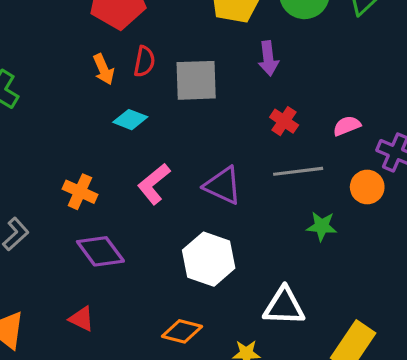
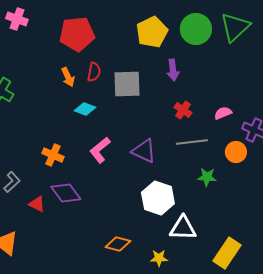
white hexagon: (209, 259) -> (158, 198), moved
red triangle: (82, 319) -> (37, 204), moved

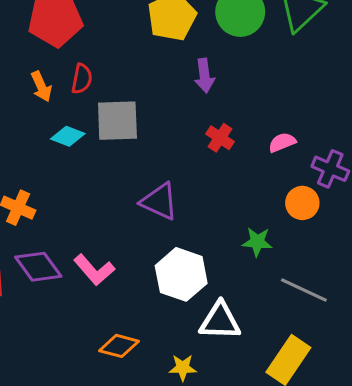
gray square: (127, 84) -> (117, 121), moved
gray line: (192, 142) -> (304, 290), moved, turned 32
pink L-shape: (100, 150) -> (94, 270), moved, turned -92

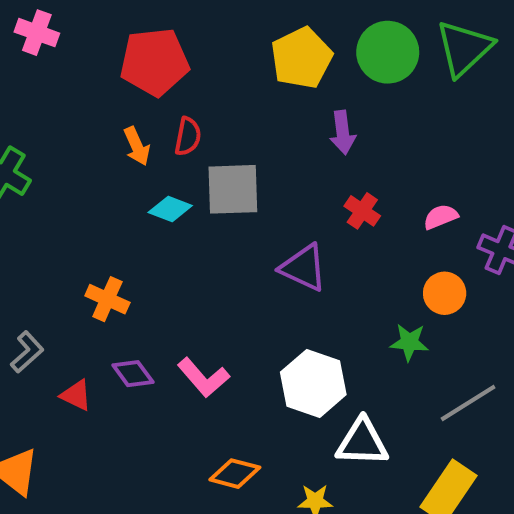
purple triangle: (159, 201) -> (303, 268), moved
orange circle: (302, 203) -> (445, 293), moved
purple diamond: (38, 267) -> (133, 374), size x0.7
gray line: (304, 290) -> (468, 403), turned -57

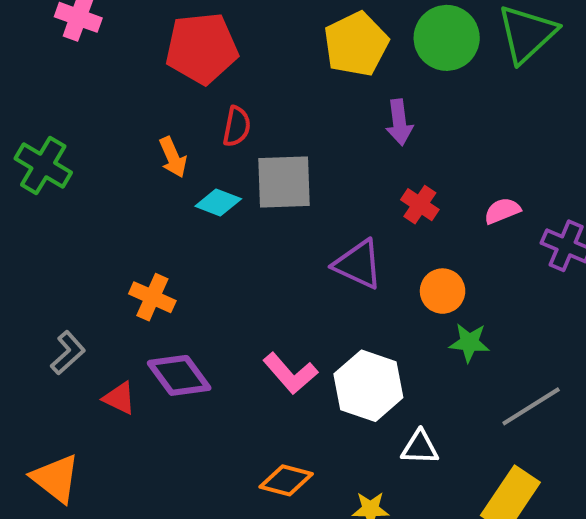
orange arrow: (137, 146) -> (173, 157), moved
orange circle: (445, 293) -> (443, 291), moved
purple diamond: (133, 374) -> (179, 375), size x1.4
pink L-shape: (203, 378) -> (290, 373), moved
white triangle: (362, 442) -> (420, 447), size x0.7

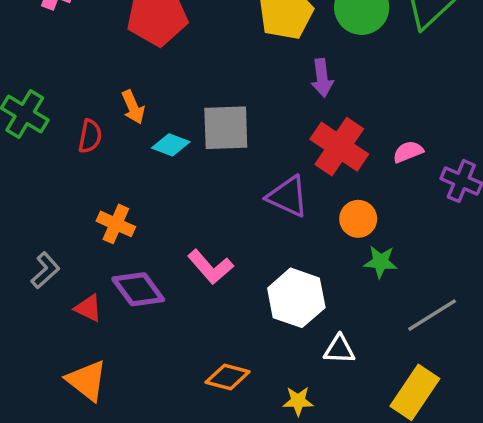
red semicircle: (237, 126) -> (90, 136), moved
red cross: (420, 205) -> (339, 147), size x1.8
pink L-shape: (290, 373) -> (210, 267), moved
orange triangle: (56, 478) -> (87, 380), moved

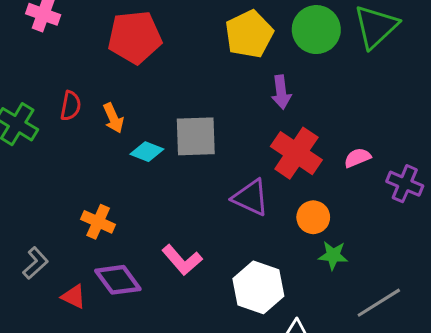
red semicircle: (90, 136) -> (71, 106), moved

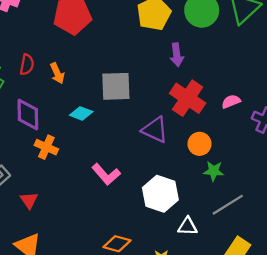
cyan diamond: (147, 152) -> (81, 113), moved
purple diamond: (118, 280) -> (28, 115), moved, turned 36
red triangle: (74, 297) -> (29, 200), turned 30
gray line: (379, 303) -> (228, 205), moved

